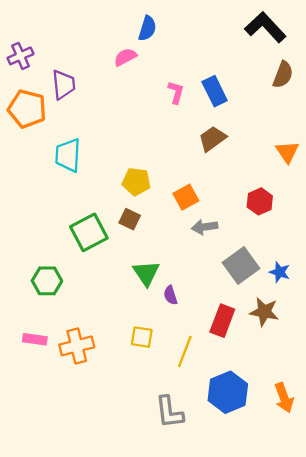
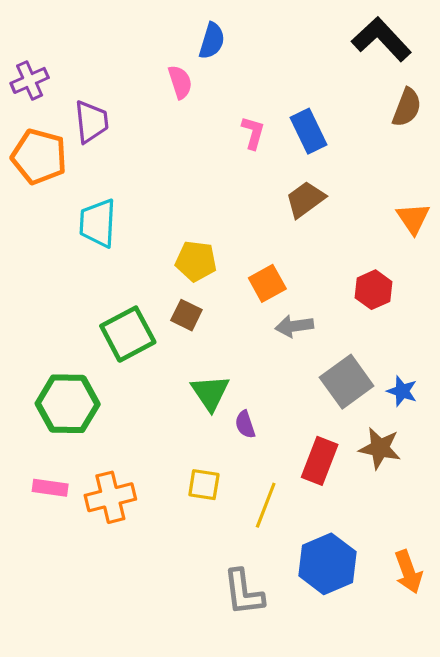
pink semicircle: (125, 57) -> (180, 82), turned 100
green hexagon: (47, 281) -> (68, 404), size x1.4

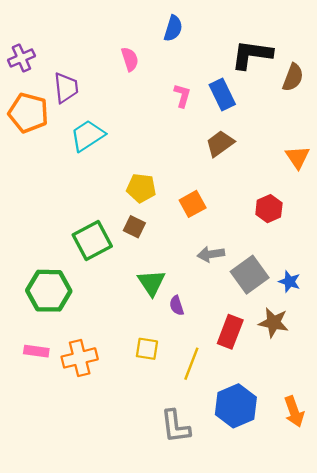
black L-shape: (381, 39) -> (252, 55), moved, turned -39
blue semicircle: (212, 41) -> (173, 28), moved
cyan trapezoid: (98, 223) -> (88, 136), moved, turned 54
gray arrow: (294, 326) -> (211, 254), moved

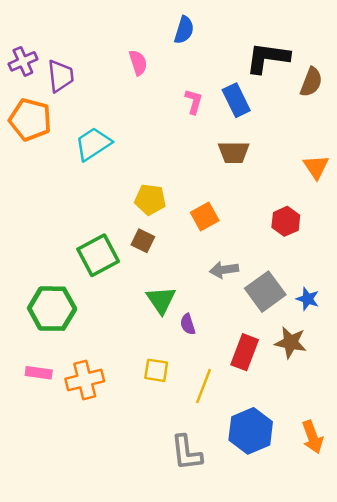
purple trapezoid: (66, 88) -> (61, 76), moved
brown trapezoid: (220, 144) -> (234, 152), turned -144

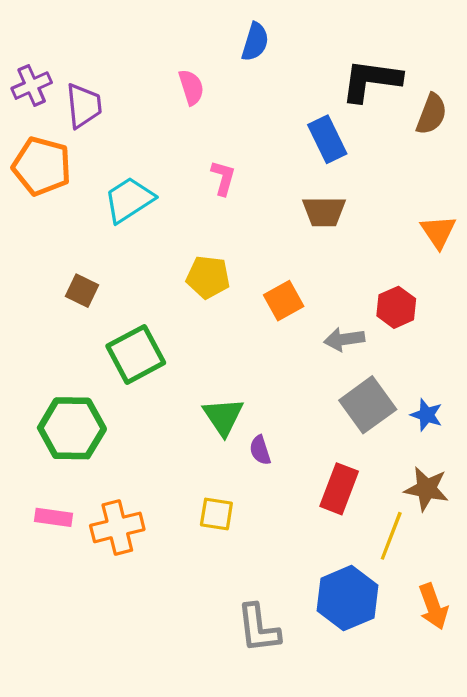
pink L-shape: (194, 101) -> (223, 178), moved
brown square: (143, 241) -> (82, 291), moved
gray arrow: (224, 270) -> (344, 339), moved
brown star: (291, 342) -> (426, 489), moved
yellow line: (203, 386) -> (391, 536), moved

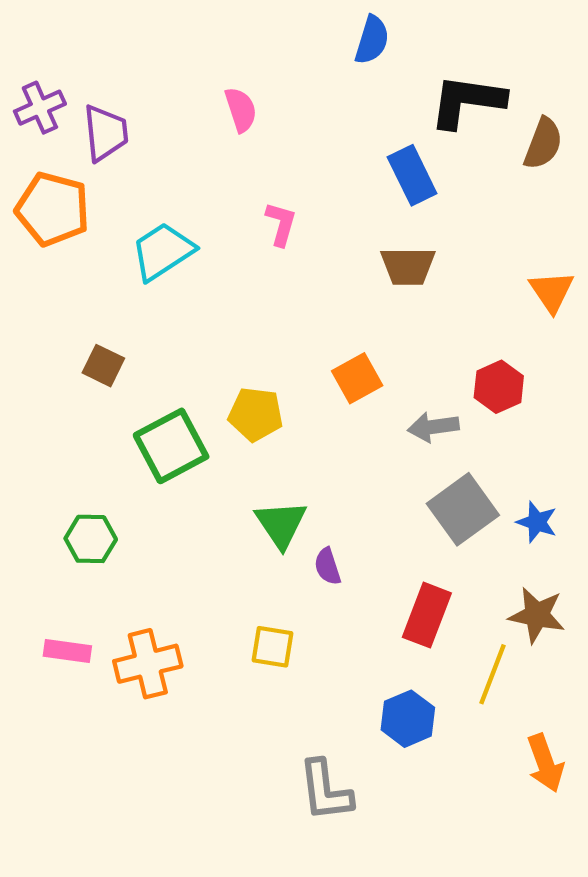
blue semicircle: (255, 42) -> (372, 40), moved
yellow pentagon: (208, 277) -> (256, 414), moved
green hexagon: (72, 428) -> (91, 539), size x0.6
blue hexagon: (348, 598) -> (408, 719), moved, size x0.7

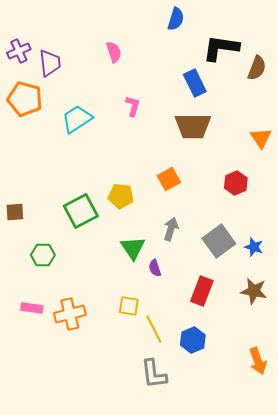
brown trapezoid: (408, 266) -> (193, 126), size x1.4
brown square: (103, 366) -> (15, 212), moved, turned -30
gray arrow: (433, 427) -> (171, 229), moved, turned 115
yellow line: (492, 674) -> (154, 329), moved, turned -48

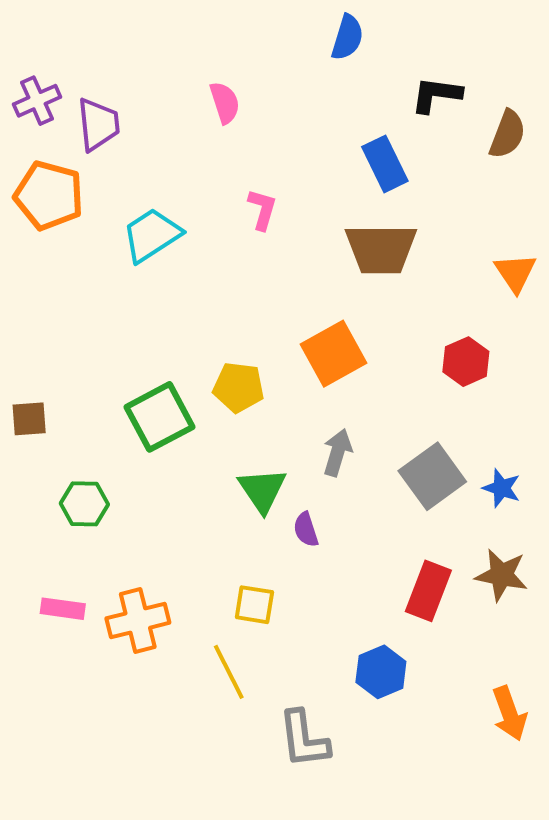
black L-shape: (221, 48) -> (436, 95), size x0.7
orange square: (169, 179) -> (334, 354), size x1.4
red rectangle: (202, 291) -> (428, 591), moved
yellow line: (154, 329) -> (229, 672), moved

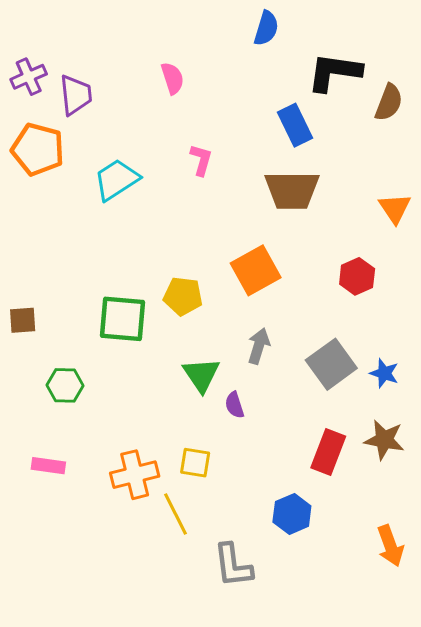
black L-shape: (436, 95) -> (334, 72), size x1.4
green square: (160, 417) -> (123, 319), turned 33
orange cross: (138, 621) -> (135, 475), moved

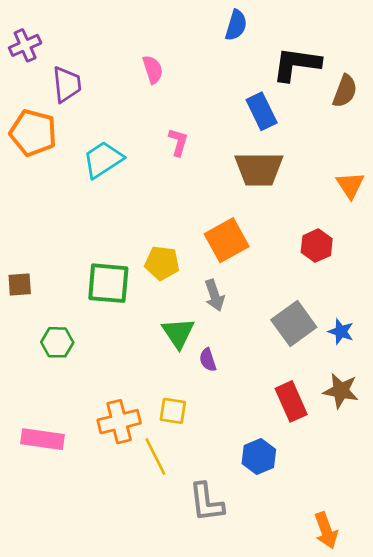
purple cross: (29, 77) -> (25, 45), moved
gray arrow: (259, 346) -> (215, 295), moved, turned 144
red rectangle: (328, 452) -> (291, 401), turned -45
pink rectangle: (48, 466) -> (43, 439), moved, size x1.4
orange arrow: (390, 546) -> (326, 530), moved

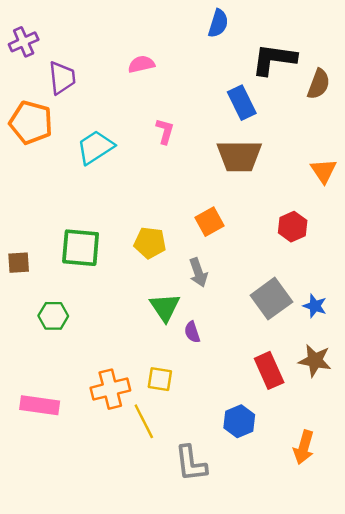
pink semicircle: (153, 70) -> (141, 64), turned -85
orange square: (227, 240) -> (210, 222), size x0.7
green square: (108, 283) -> (81, 248), moved
orange arrow: (326, 530) -> (304, 447), moved, turned 36

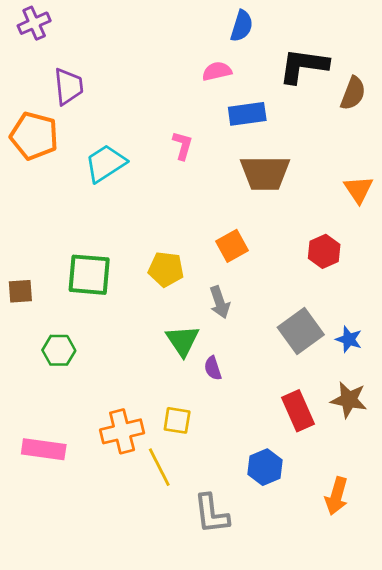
purple cross: (24, 42) -> (34, 23), moved
pink semicircle: (141, 64) -> (217, 71), moved
blue rectangle: (242, 103) -> (247, 114), moved, turned -72

